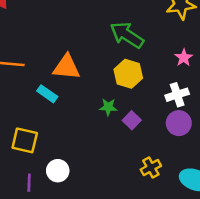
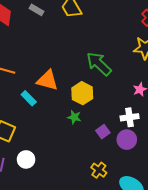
yellow hexagon: (128, 74) -> (82, 93), moved
purple square: (132, 120) -> (103, 132), moved
yellow cross: (151, 168) -> (99, 170), turned -35

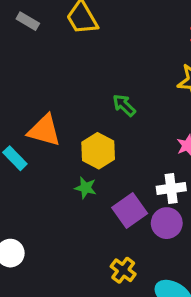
green arrow: (99, 64) -> (124, 105), size x0.6
purple square: (103, 132) -> (130, 211), size x1.5

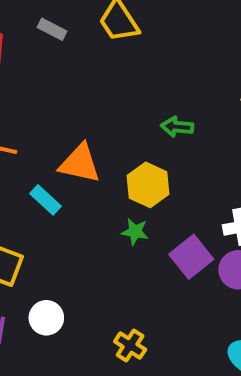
green arrow: (124, 105) -> (177, 127), turned -35
yellow cross: (123, 270) -> (130, 345), moved

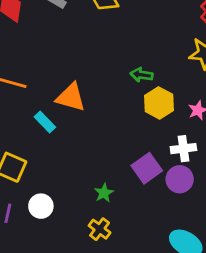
yellow hexagon: (148, 185) -> (159, 103), moved
green star: (135, 232) -> (104, 193), moved, turned 30

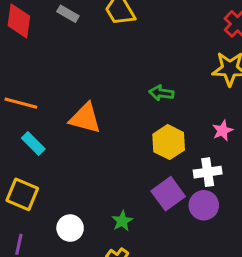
yellow hexagon: (159, 103) -> (169, 142), moved
cyan rectangle: (45, 122) -> (33, 143), moved
white circle: (41, 206) -> (70, 228), moved

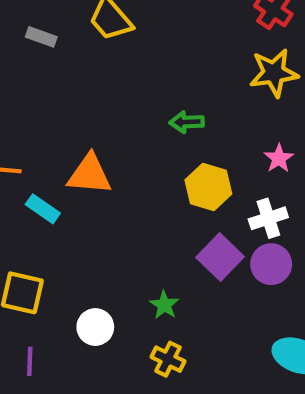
cyan rectangle: (33, 143) -> (43, 209), moved

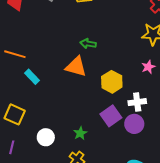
green arrow: (187, 122) -> (88, 44), moved
pink star: (279, 158) -> (148, 67), moved
orange triangle: (89, 174) -> (76, 67), moved

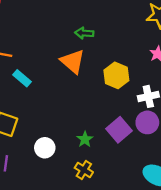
orange triangle: (76, 67) -> (73, 61), turned 30
purple square: (111, 116) -> (119, 130), moved

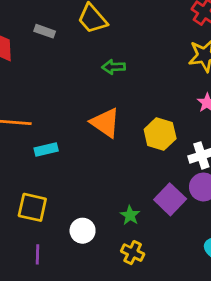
green arrow: (84, 33) -> (114, 67), moved
cyan rectangle: (22, 78) -> (46, 149), turned -48

